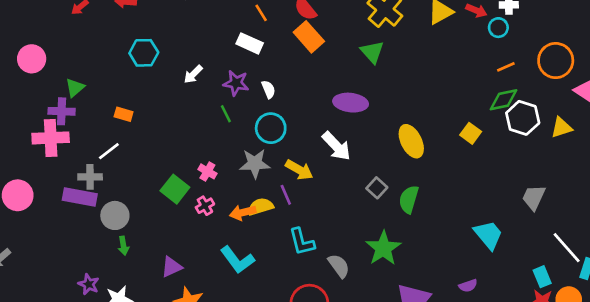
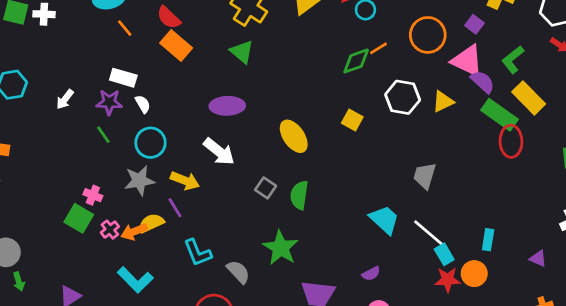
white rectangle: (250, 43) -> (123, 78), moved
green diamond: (503, 100) -> (356, 61), moved
green square: (175, 189) -> (79, 218), moved
pink cross: (205, 206) -> (110, 230), moved
white line: (567, 248) -> (429, 233), moved

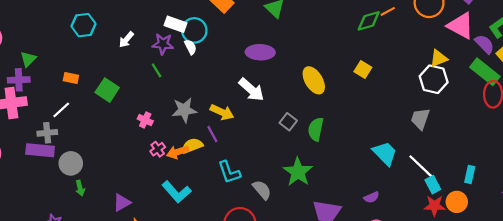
purple semicircle: (483, 82) -> (484, 44), moved
white hexagon: (403, 97) -> (434, 79), moved
cyan circle: (150, 143) -> (194, 30), moved
green square: (79, 218) -> (107, 90), moved

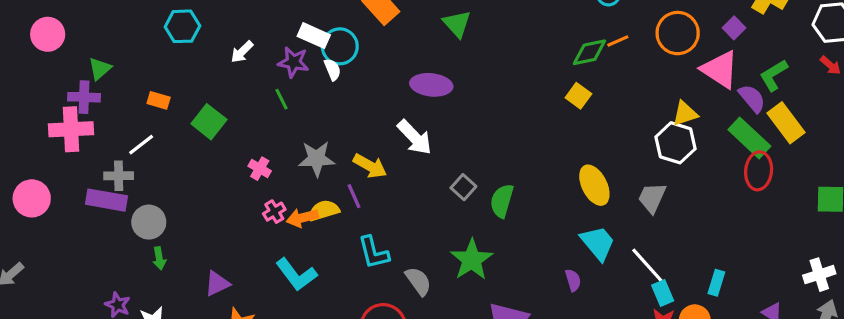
yellow square: (363, 70) -> (578, 96), moved
yellow ellipse: (314, 80) -> (594, 185), moved
purple semicircle: (372, 197) -> (573, 280), moved, turned -88

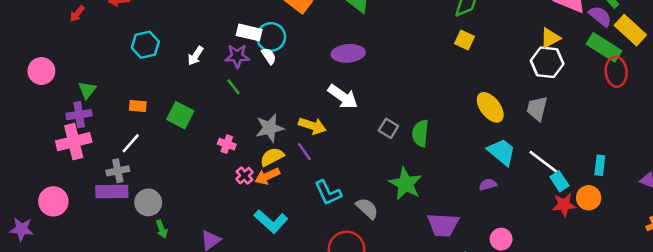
yellow semicircle: (324, 210) -> (272, 157), moved
purple semicircle: (573, 280) -> (488, 185), turned -78

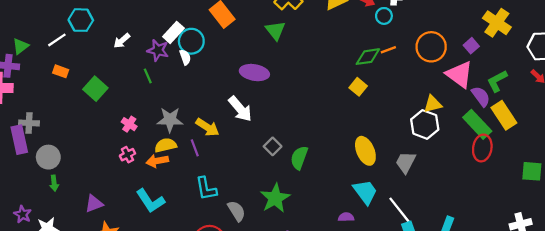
white rectangle: (249, 32) -> (173, 32), turned -75
white line: (131, 143) -> (57, 40), moved
pink cross: (244, 176) -> (127, 155), moved
purple rectangle: (112, 191) -> (19, 140), turned 64

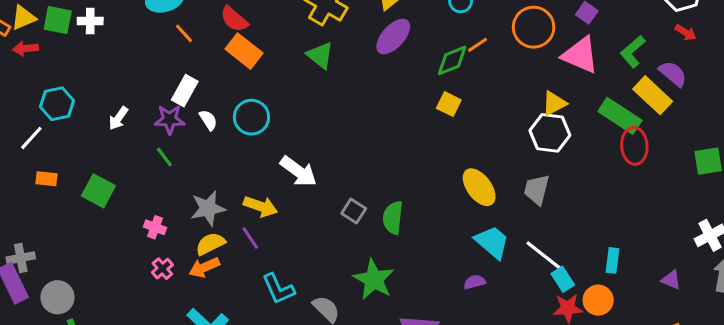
cyan circle: (191, 41) -> (251, 117), moved
purple ellipse: (254, 73) -> (393, 36), moved, turned -44
purple semicircle: (481, 96) -> (673, 74), moved

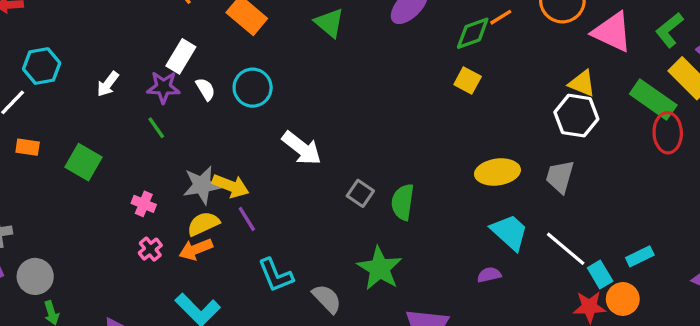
yellow triangle: (554, 103) -> (582, 83), turned 48
yellow ellipse: (479, 187) -> (497, 172), turned -63
yellow arrow: (261, 206) -> (231, 186), moved
cyan rectangle: (613, 260) -> (640, 256), turned 55
cyan rectangle: (563, 279) -> (600, 275), moved

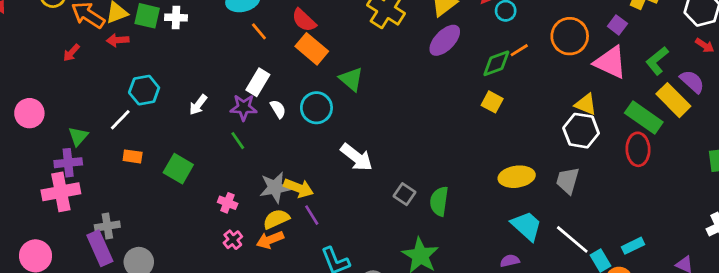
green triangle: (329, 23) -> (351, 79), moved
red ellipse: (668, 133) -> (638, 149), moved

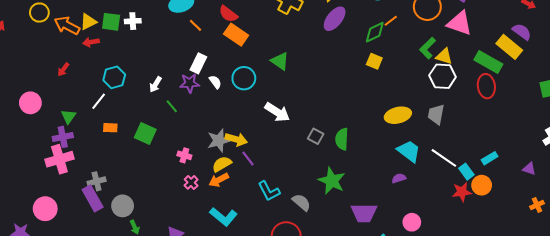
red arrow: (71, 53) -> (63, 70), moved
green L-shape: (657, 61) -> (428, 48), moved
green triangle: (351, 79) -> (280, 61), moved
green line: (238, 141) -> (172, 106), moved

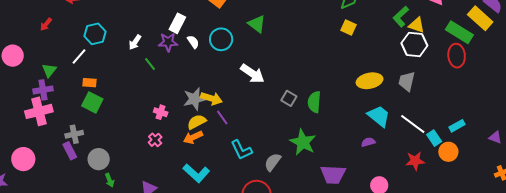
green square: (145, 134) -> (92, 102), moved
pink cross: (191, 182) -> (155, 140), moved
red star: (462, 192) -> (415, 161), moved
purple rectangle: (93, 198) -> (70, 151), size x0.7
gray semicircle: (301, 202) -> (273, 162), turned -96

